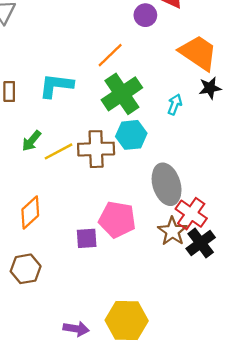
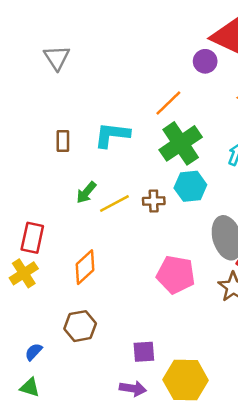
brown cross: (96, 149) -> (154, 201), size x0.6
purple square: (87, 238) -> (144, 352), moved

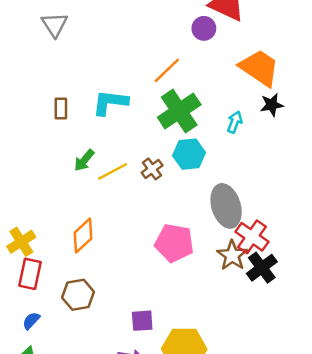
brown cross: (154, 201) -> (152, 169), turned -35
red rectangle: (32, 238) -> (30, 274), moved

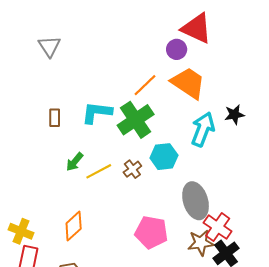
orange trapezoid: (259, 68) -> (188, 83), moved
green cross: (179, 111) -> (136, 120), moved
cyan arrow: (235, 122) -> (203, 129), size x1.8
yellow cross: (21, 242) -> (21, 231), turned -35
brown star: (232, 255) -> (201, 243), turned 30

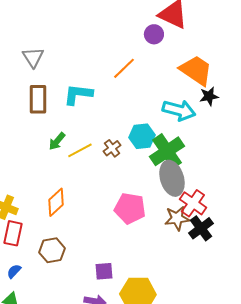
gray triangle: (49, 46) -> (33, 57), moved
orange trapezoid: (188, 83) -> (196, 70), moved
brown rectangle: (55, 118) -> (38, 99), size x1.6
green cross: (136, 120) -> (167, 151), moved
cyan arrow: (203, 129) -> (179, 110), turned 84

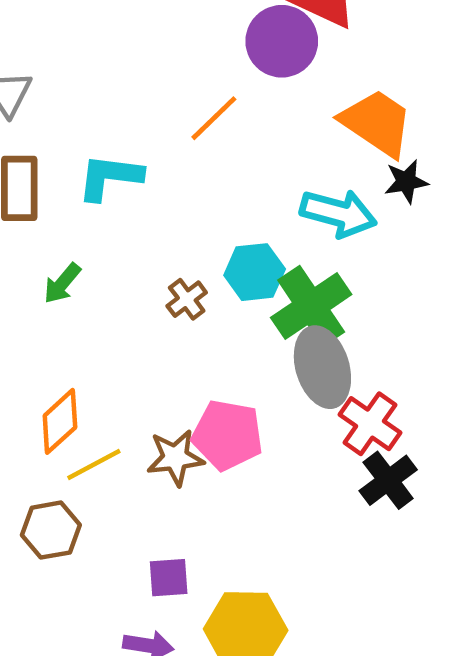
purple circle: (154, 34) -> (282, 41), size x1.6
yellow line: (80, 150) -> (94, 464), moved
brown star: (177, 218) -> (175, 458), moved

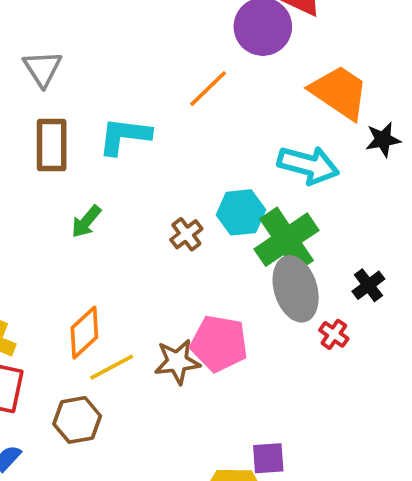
black star: (406, 182) -> (383, 140), moved
red cross: (370, 424) -> (334, 334), size x0.6
black cross: (388, 480) -> (368, 285), moved, size x0.7
purple square: (169, 578) -> (268, 458), moved

